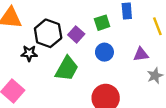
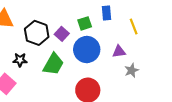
blue circle: (104, 52) -> (87, 50), size x1.6
black star: (29, 53) -> (20, 60), moved

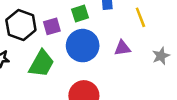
purple square: (62, 34) -> (52, 26), turned 32
gray star: (132, 70) -> (161, 56), moved

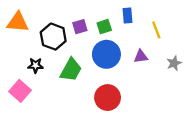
purple square: (52, 26) -> (80, 27), moved

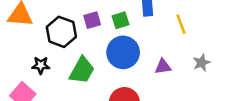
purple triangle: (141, 57) -> (163, 67), moved

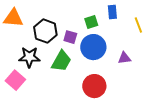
purple square: (92, 20) -> (70, 37), moved, turned 32
black star: (41, 65) -> (29, 57), size x1.5

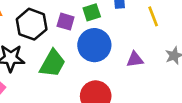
purple square: (70, 37) -> (66, 22), moved

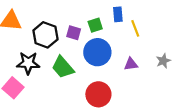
yellow line: (153, 16) -> (135, 28), moved
green trapezoid: (53, 63) -> (63, 67), turned 110

